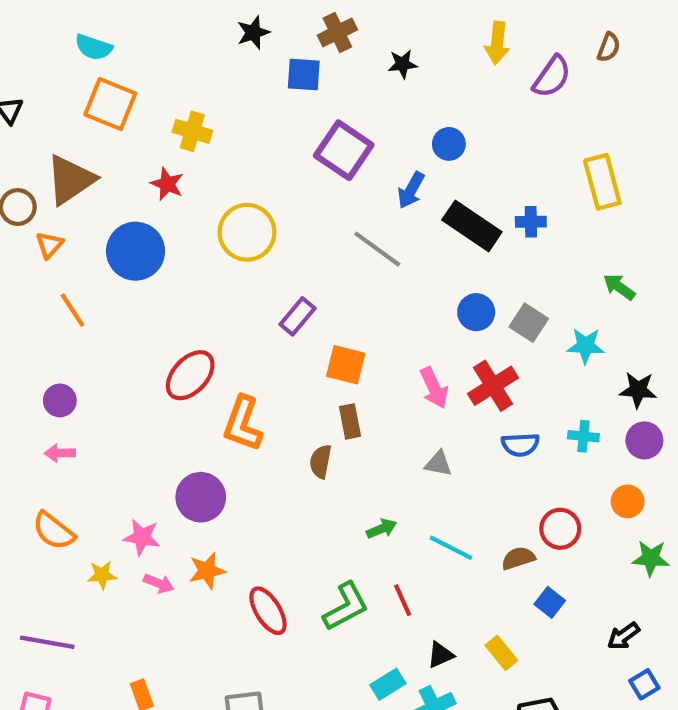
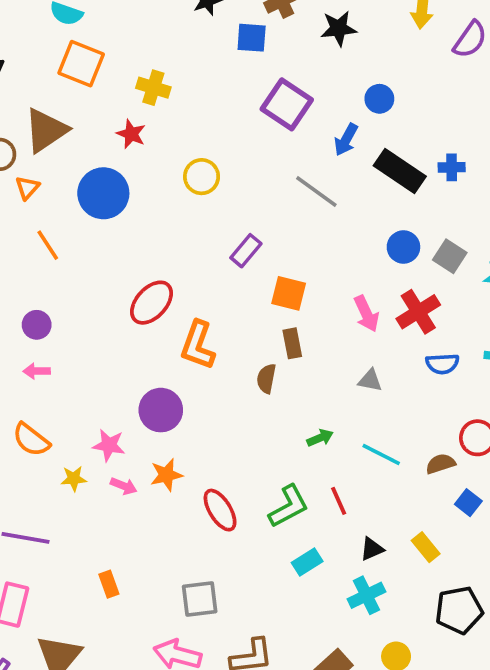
black star: (403, 64) -> (339, 28), size x1.4
yellow circle: (247, 232) -> (202, 177), size x0.7
cyan rectangle: (388, 684) -> (307, 562), moved

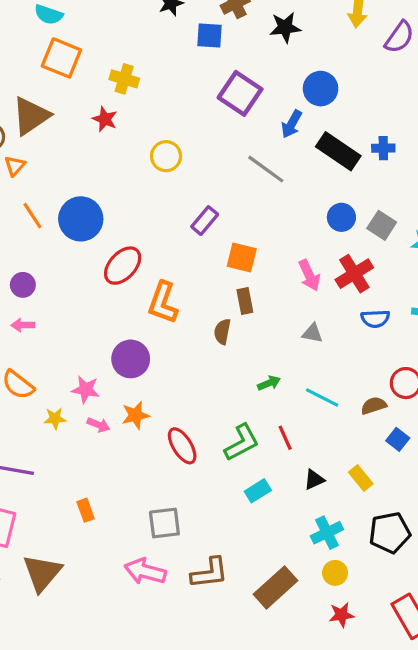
blue circle: (379, 99) -> (321, 89), size x1.4
blue circle: (103, 193) -> (81, 219), moved
cyan cross: (366, 595) -> (327, 533), moved

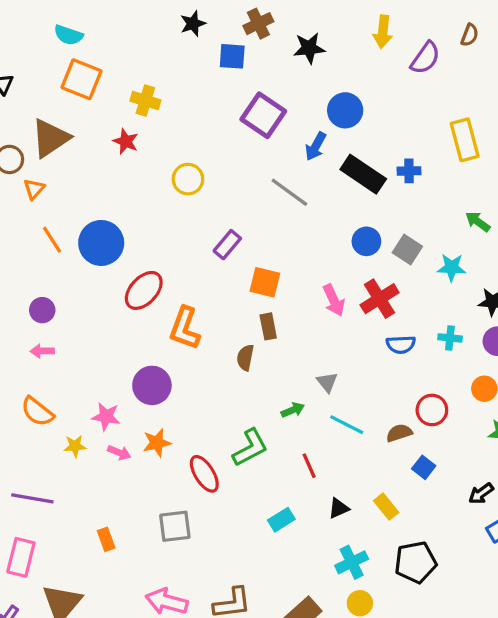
gray triangle: (312, 333) -> (327, 382), moved, turned 40
green L-shape: (242, 443) -> (250, 448), moved
gray square: (164, 523) -> (175, 526), moved

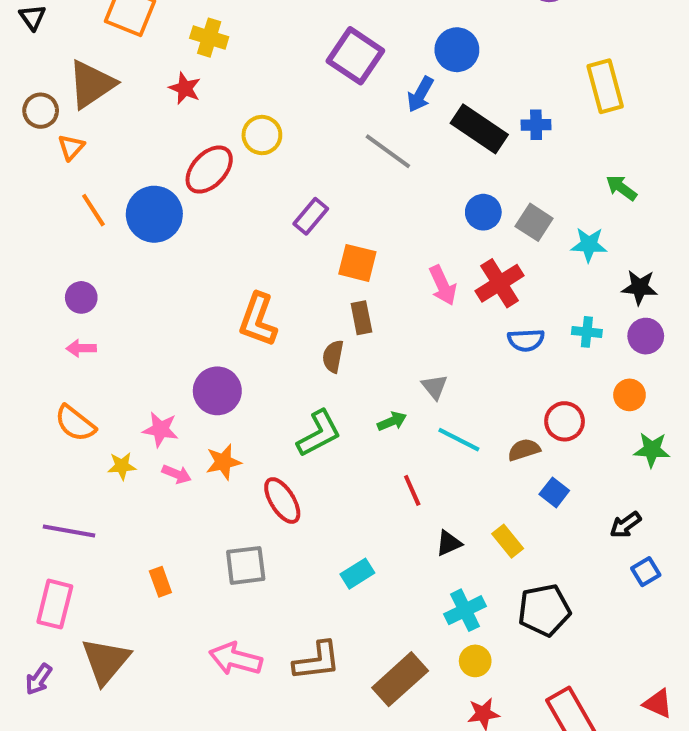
red ellipse: (144, 290) -> (209, 170), moved
green L-shape: (250, 448) -> (319, 434), moved
cyan rectangle: (281, 520) -> (357, 574), moved

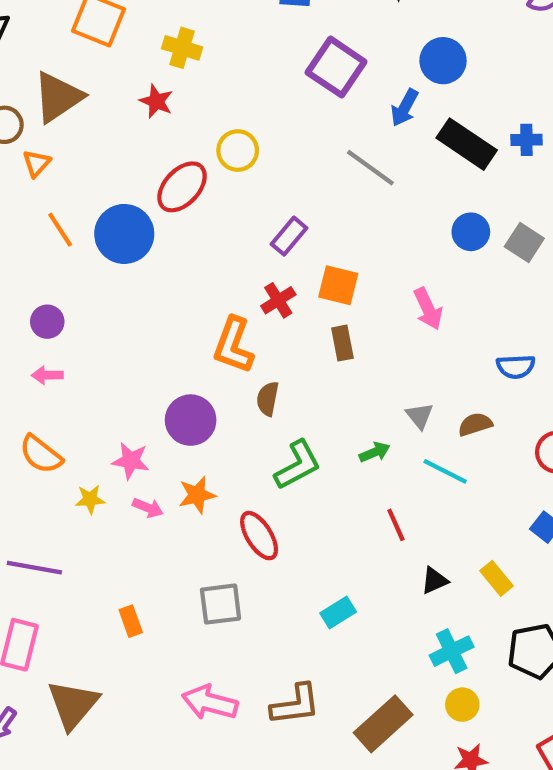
red cross: (500, 283) -> (278, 300), moved, size x0.7
brown semicircle: (333, 356) -> (268, 399), moved
brown semicircle: (524, 450) -> (475, 424), moved

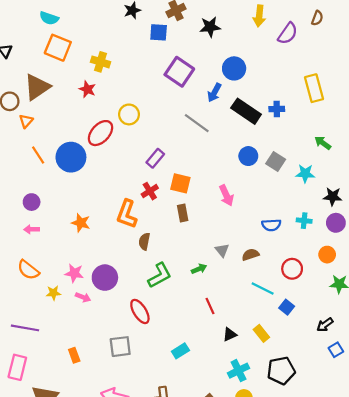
purple circle: (191, 420) -> (105, 278), moved
cyan line: (445, 471) -> (263, 288), moved
orange star: (197, 495) -> (81, 223), moved, turned 30

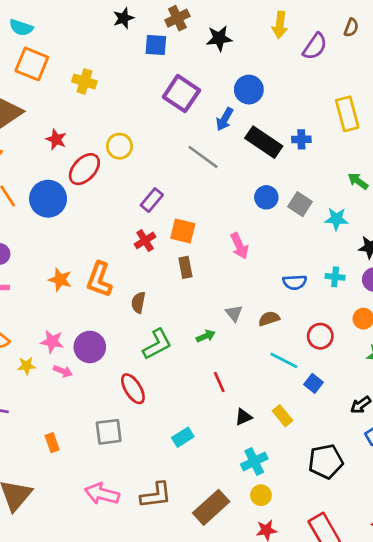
red star: (87, 89) -> (56, 139), moved
orange L-shape: (127, 214) -> (99, 280), moved
black pentagon: (281, 371) -> (326, 461), moved

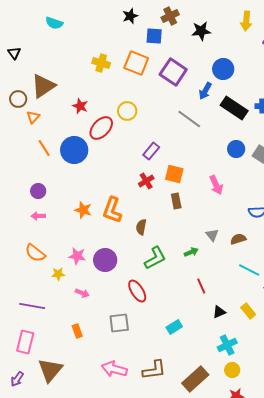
orange square: (32, 64) -> (136, 63), moved
pink arrow: (63, 371) -> (82, 293), moved

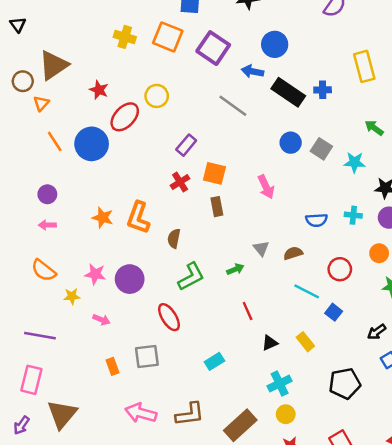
blue arrow: (205, 91) -> (253, 71), turned 72
orange rectangle: (77, 331) -> (112, 366), moved

